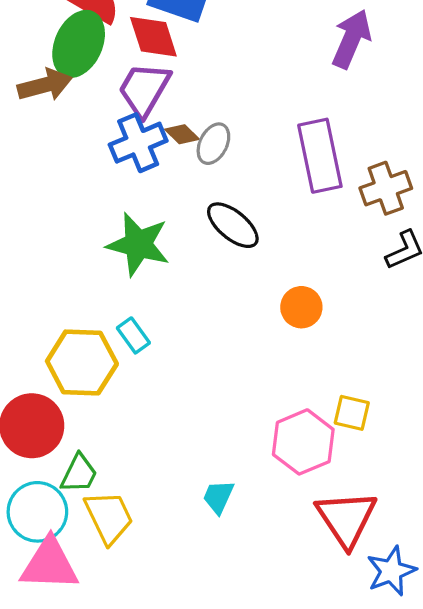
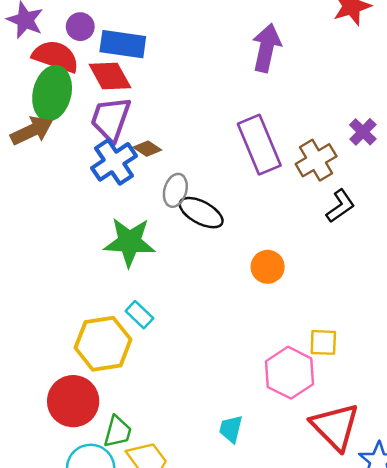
gray ellipse: (213, 144) -> (175, 190), moved

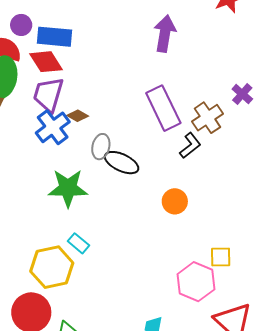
black L-shape: (340, 206) -> (190, 146), moved

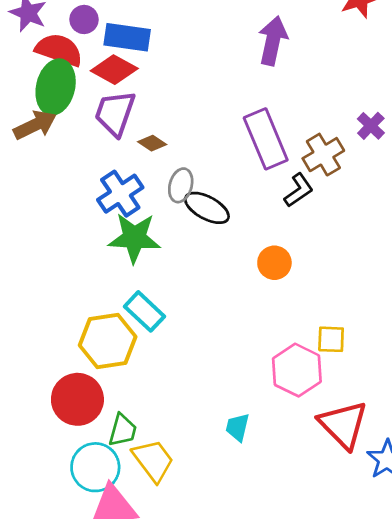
red diamond: (46, 62) -> (114, 70), turned -32
blue cross: (53, 127) -> (120, 194), moved
cyan rectangle: (79, 243) -> (145, 311), size x1.4

